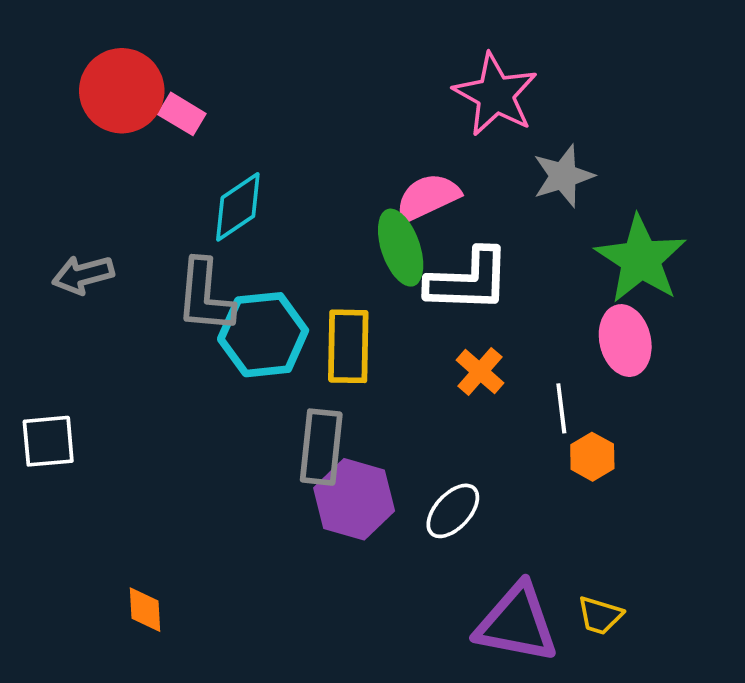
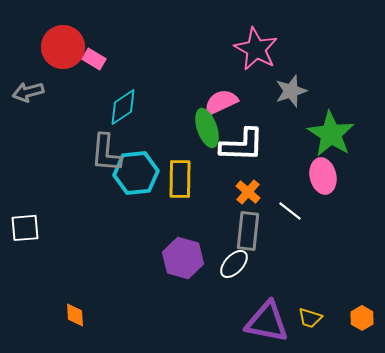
gray arrow: (83, 275) -> (28, 92), moved
white line: (561, 408) -> (290, 211), turned -45
gray rectangle: (321, 447) -> (248, 231), moved
orange hexagon: (592, 457) -> (362, 318), moved

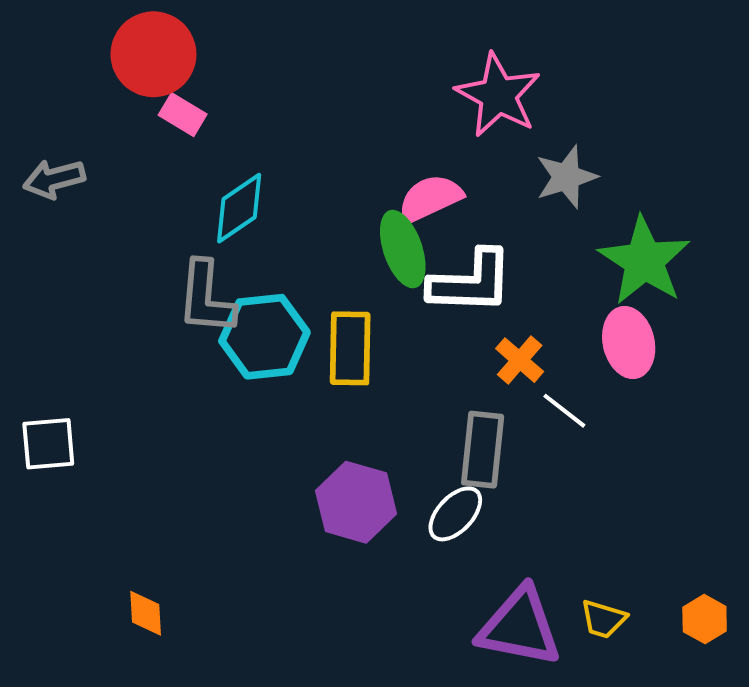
red circle: (63, 47) -> (153, 54), moved
orange cross: (248, 192) -> (520, 360), moved

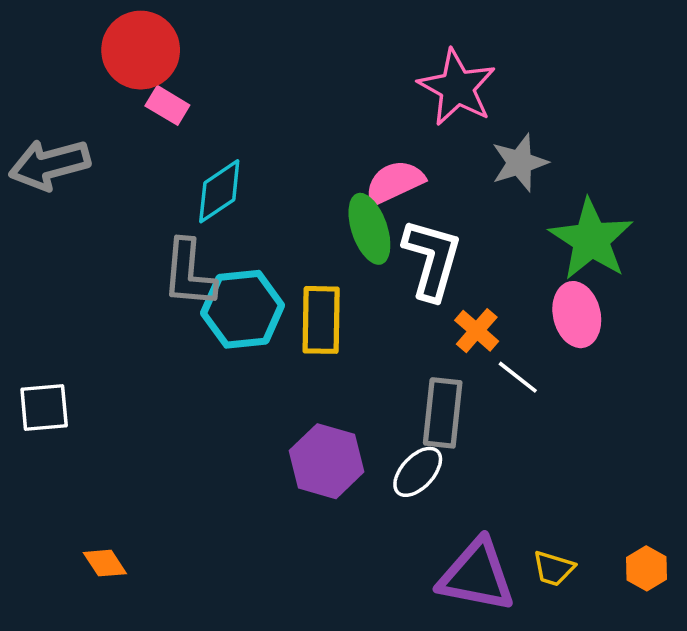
gray arrow: (54, 179) -> (49, 164), size x1.4
white L-shape: (471, 282) -> (432, 259), turned -76
orange diamond: (146, 613) -> (105, 563), moved, turned -30

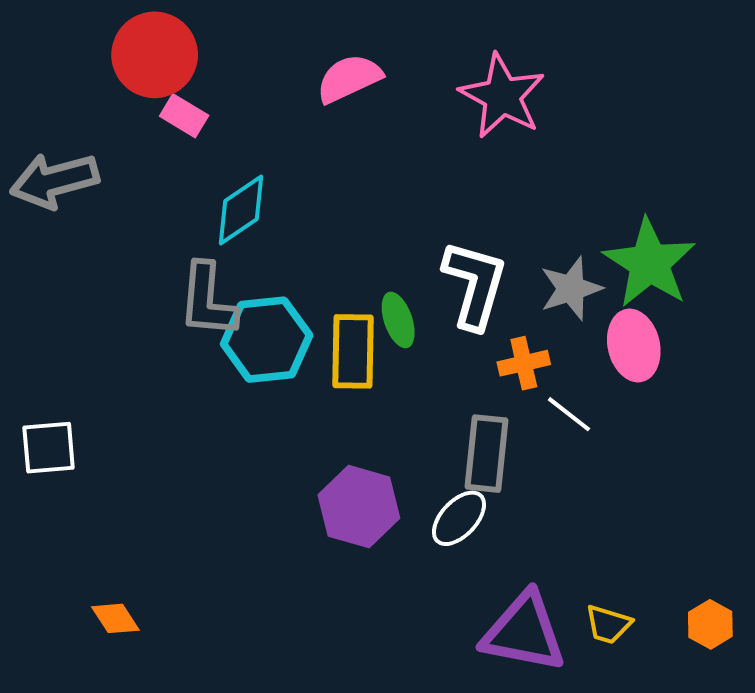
gray star: (520, 163) -> (571, 289), moved
pink semicircle: (394, 182) -> (349, 78), moved
green ellipse: (369, 229) -> (398, 320), moved, size x0.7
orange cross: (477, 331) -> (524, 363), turned 36

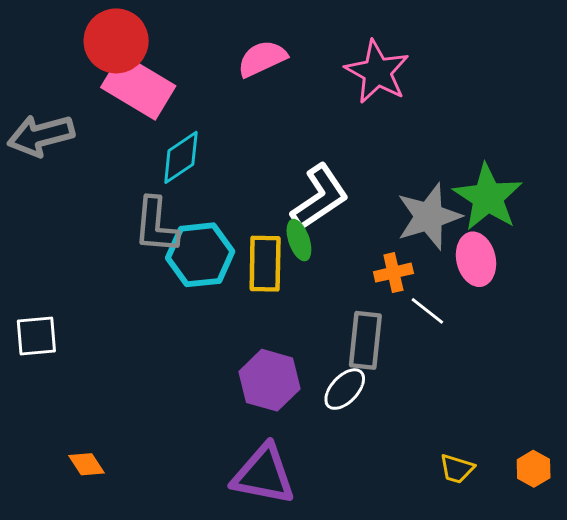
pink rectangle: (184, 116) -> (138, 87), size x2.0
white L-shape: (475, 285) -> (320, 197), moved, turned 40
gray star: (571, 289) -> (429, 216), size x1.4
purple triangle: (524, 632) -> (264, 475), moved

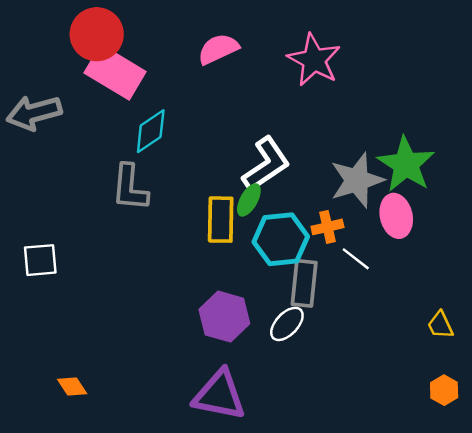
green ellipse: (299, 240) -> (249, 200), turned 48
cyan hexagon: (200, 255) -> (281, 239), moved
white square: (36, 336) -> (40, 260), moved
yellow trapezoid: (457, 469) -> (440, 325), moved, turned 48

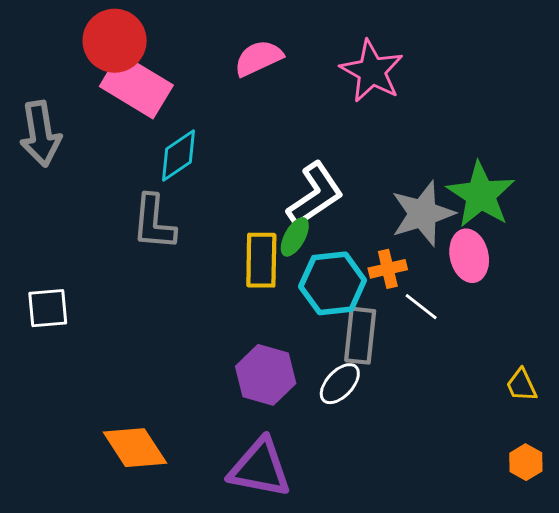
gray arrow: (34, 113) -> (40, 134), turned -84
orange diamond: (72, 386) -> (135, 448), moved, size x1.8

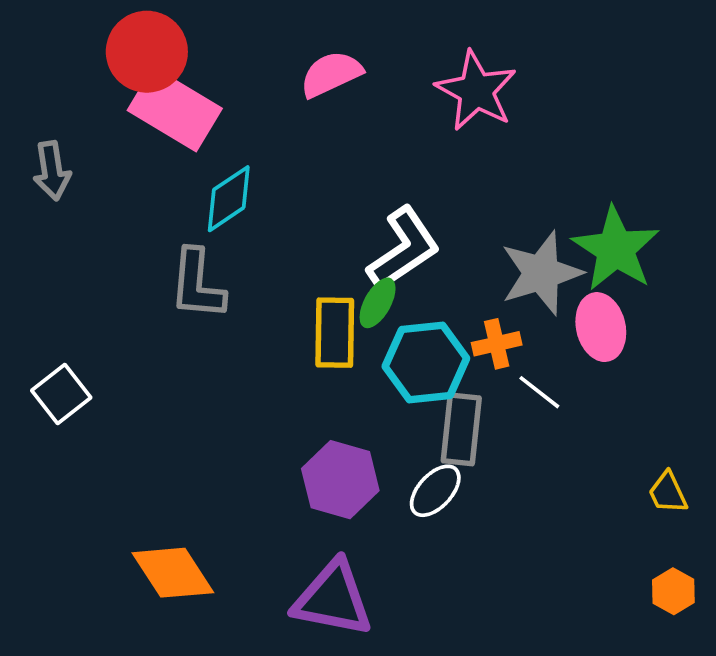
gray arrow: (40, 134) -> (52, 171), size x0.7
white square: (48, 308) -> (61, 394), turned -33

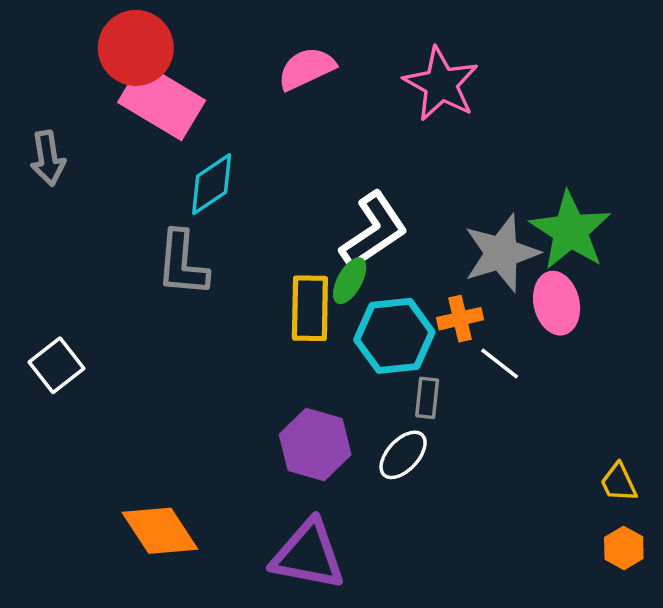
gray rectangle: (461, 429) -> (427, 398), size x0.6
yellow trapezoid: (668, 493) -> (619, 482), moved

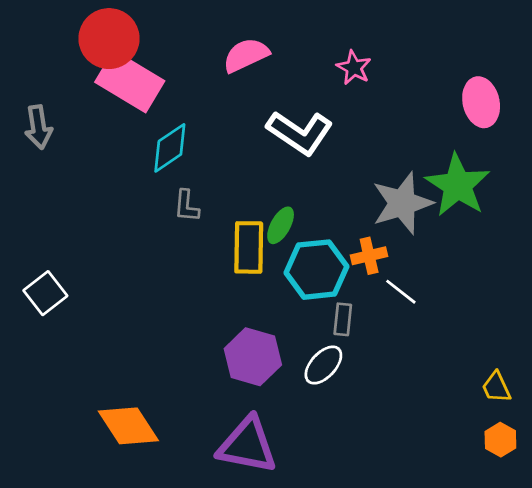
pink star: (441, 84) -> (354, 68), size x0.6
white L-shape: (374, 231) -> (300, 133), moved, turned 68
gray L-shape: (182, 263) -> (186, 206), moved, size x0.6
pink ellipse: (557, 303) -> (481, 102), moved

